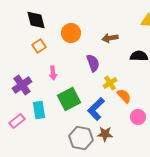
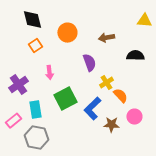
brown star: (105, 134) -> (111, 125), moved
gray hexagon: (81, 138) -> (36, 138), moved

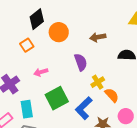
black diamond: (32, 20) -> (37, 19), moved, turned 65
pink arrow: (49, 73) -> (41, 72), turned 80

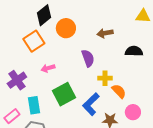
orange square: (27, 45) -> (34, 41), size x1.5
yellow cross: (98, 82) -> (105, 78), turned 32

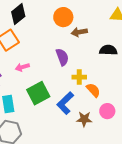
orange circle: (66, 28) -> (63, 17), moved

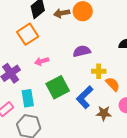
brown arrow: (79, 32) -> (62, 13), moved
purple semicircle: (62, 57) -> (82, 51), turned -84

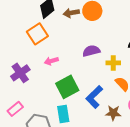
yellow cross: (99, 71) -> (113, 63), moved
cyan rectangle: (28, 98) -> (63, 114), moved

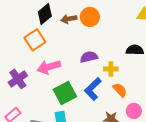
pink arrow: (51, 61) -> (49, 67), size x1.6
blue L-shape: (94, 97) -> (93, 89), moved

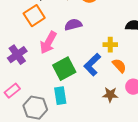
purple semicircle: (89, 57) -> (73, 25), moved
pink arrow: (49, 67) -> (48, 43), turned -45

